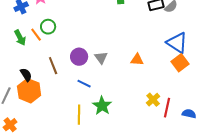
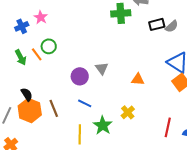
gray triangle: (101, 58) -> (102, 68), moved
brown line: (53, 66) -> (54, 108), moved
yellow cross: (153, 100) -> (128, 112), moved

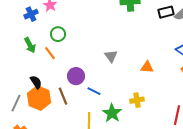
orange line: (37, 54) -> (50, 53), moved
purple circle: (80, 76) -> (76, 76), moved
yellow cross: (128, 112) -> (137, 100), turned 32

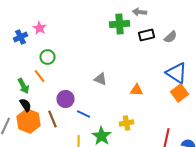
black rectangle: (166, 12) -> (146, 35), moved
green arrow: (30, 45) -> (24, 86), moved
gray triangle: (111, 56) -> (100, 79), turned -32

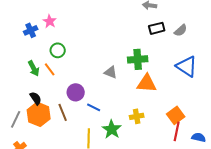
green cross: (120, 24) -> (138, 59), moved
green arrow: (24, 86) -> (34, 68), moved
orange triangle: (136, 90) -> (147, 83), size x1.5
orange square: (180, 93) -> (176, 115), moved

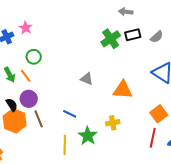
green cross: (138, 59) -> (111, 39), moved, turned -30
purple circle: (76, 92) -> (29, 99), moved
orange square: (176, 115) -> (159, 114), moved

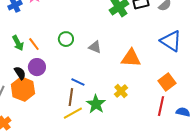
green circle: (34, 57) -> (66, 39), moved
brown line: (39, 119) -> (71, 97), moved, turned 30
yellow cross: (113, 123) -> (121, 91), turned -32
yellow line: (65, 145) -> (73, 113), turned 60

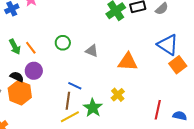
black semicircle: (20, 73) -> (17, 77), turned -32
orange square: (167, 82) -> (178, 65), moved

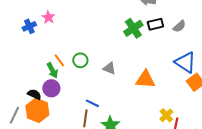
green arrow: (15, 47) -> (52, 70), moved
orange line: (31, 48) -> (59, 60), moved
yellow cross: (118, 95) -> (166, 115), moved

